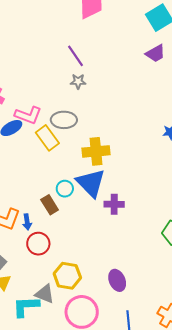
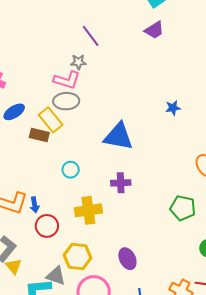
purple line: (75, 56) -> (91, 36), moved
pink L-shape: (28, 115) -> (67, 80), moved
yellow cross: (96, 151) -> (88, 210), moved
blue triangle: (91, 183) -> (118, 137), moved, turned -32
brown rectangle: (50, 205) -> (39, 135), moved, turned -42

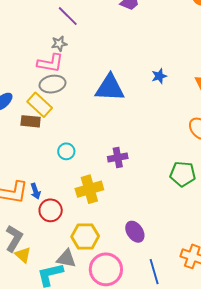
blue triangle: (118, 137) -> (110, 88), moved

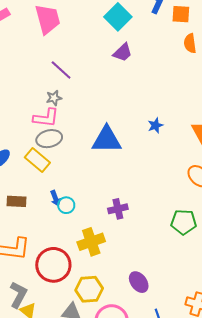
brown rectangle: (31, 121) -> (17, 201), moved
blue arrow: (35, 191) -> (55, 198), moved
red circle: (51, 210) -> (53, 265), size x1.5

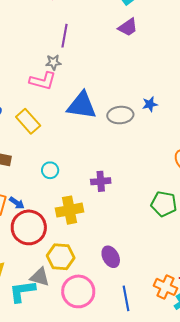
purple line: (61, 70) -> (64, 36), turned 50
gray ellipse: (49, 139) -> (120, 115), moved
blue triangle: (107, 140) -> (82, 105), moved
blue arrow: (55, 198) -> (17, 203), moved, turned -42

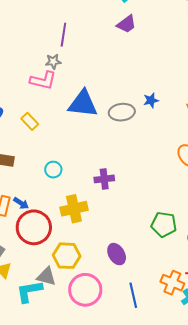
yellow rectangle: (28, 121) -> (30, 121), size x0.7
green pentagon: (164, 204) -> (164, 224), moved

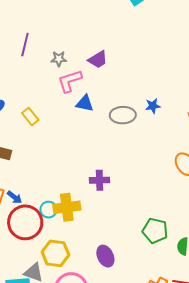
purple trapezoid: (127, 24) -> (98, 60), moved
purple line: (63, 35) -> (25, 45), moved
pink L-shape: (43, 80) -> (70, 81), moved, turned 144
blue triangle: (83, 104) -> (85, 103), size x0.6
cyan circle: (53, 170) -> (49, 210), moved

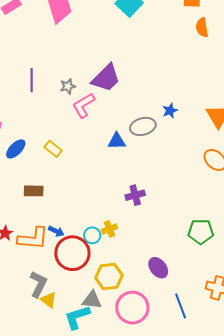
purple trapezoid: (98, 60) -> (106, 78), size x1.5
blue triangle: (85, 103) -> (117, 141), moved
yellow cross: (67, 207) -> (109, 229), size x0.6

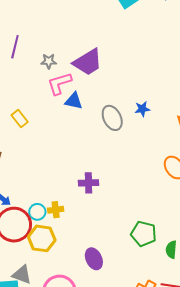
gray ellipse: (143, 126) -> (112, 118), turned 65
blue triangle: (117, 141) -> (74, 101), moved
yellow hexagon: (109, 276) -> (42, 238), moved

